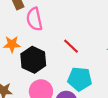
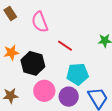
pink semicircle: (34, 19) -> (40, 22), moved

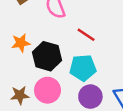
cyan pentagon: (77, 74) -> (83, 68), moved
pink circle: (44, 91) -> (48, 90), moved

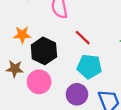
cyan pentagon: (83, 68) -> (89, 67), moved
brown star: (20, 95) -> (15, 69), moved

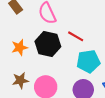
black hexagon: (44, 51) -> (48, 44), moved

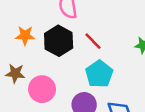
cyan pentagon: (88, 61) -> (99, 74), turned 30

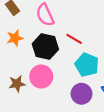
orange star: (25, 35) -> (15, 38), moved
pink circle: (42, 89) -> (41, 77), moved

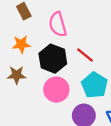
pink circle: (41, 77) -> (56, 90), moved
brown star: (17, 84) -> (17, 75), moved

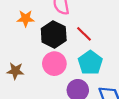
brown star: (17, 75) -> (15, 71), moved

